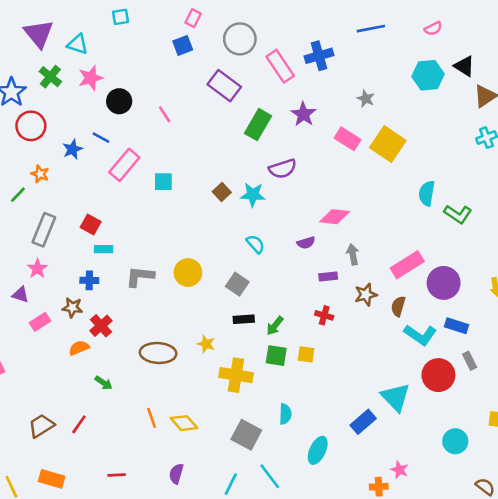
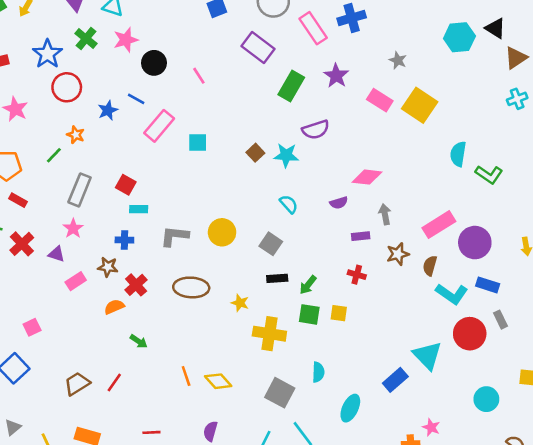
brown ellipse: (158, 353) -> (191, 287), moved

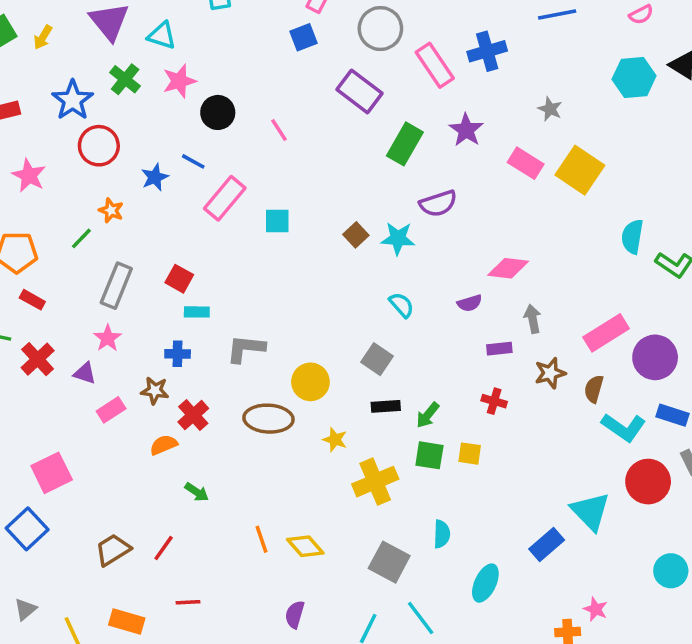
yellow circle: (222, 232) -> (310, 382), moved
pink square: (32, 327) -> (52, 473), size x1.6
yellow cross: (269, 334) -> (375, 482), turned -32
red line: (151, 432) -> (188, 602), moved

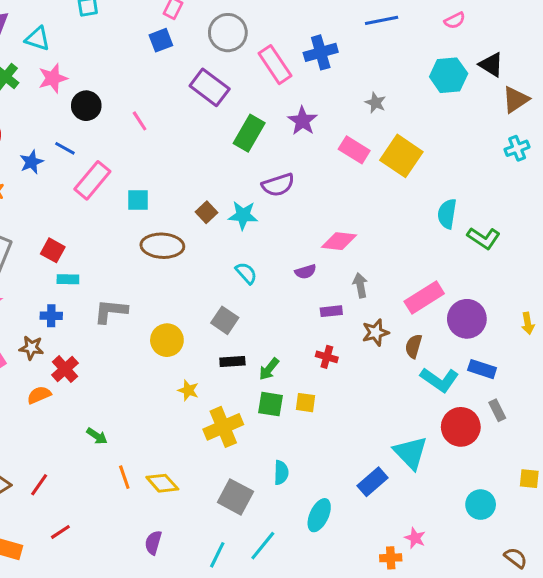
brown ellipse: (268, 419) -> (162, 246), moved
green arrow: (197, 492) -> (97, 436), moved
red line: (188, 602) -> (60, 532), turned -30
cyan line: (421, 618) -> (263, 546), turned 76

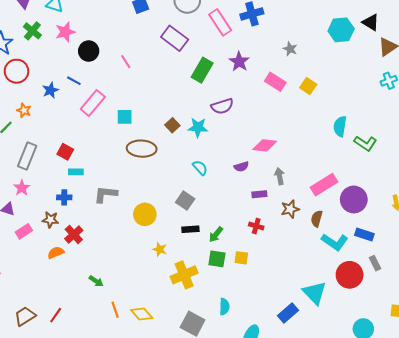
yellow square: (401, 156) -> (308, 86), size x0.6

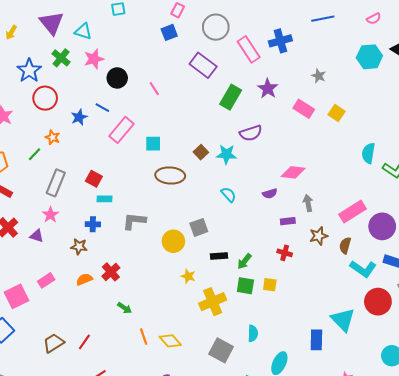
gray square: (185, 201) -> (199, 227), moved, turned 36
pink rectangle: (24, 231) -> (46, 280), moved
red cross: (74, 235) -> (111, 272), moved
blue rectangle: (288, 313) -> (316, 340), turned -48

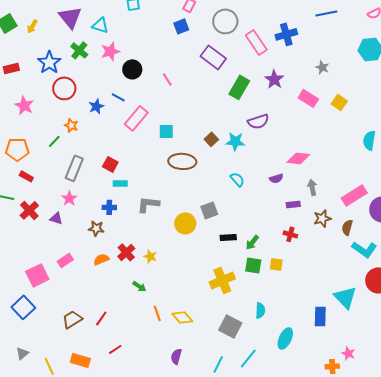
yellow star: (188, 276) -> (150, 256), moved

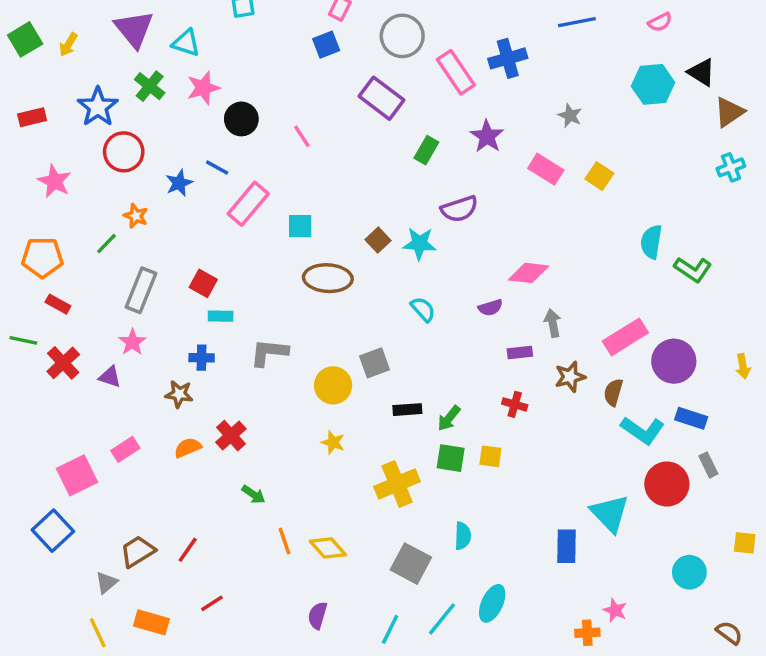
green rectangle: (239, 87) -> (426, 150), size x0.7
yellow star: (150, 256) -> (333, 442), moved
cyan ellipse: (285, 338) -> (492, 603), moved
gray triangle: (22, 353) -> (106, 583), moved

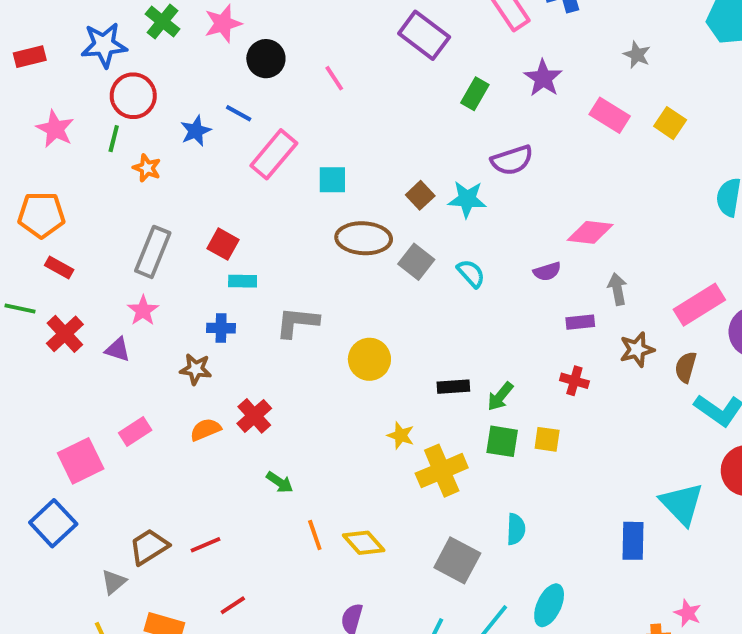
blue star: (98, 107) -> (104, 45), turned 30
green line: (106, 244) -> (114, 139), moved, turned -30
gray square: (375, 363) -> (416, 262), moved, turned -32
yellow star: (333, 442) -> (401, 435), moved
red line: (188, 550) -> (205, 545), turned 32

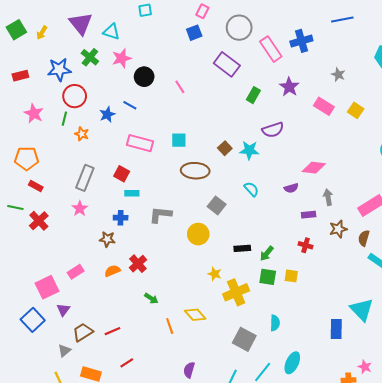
pink rectangle: (274, 154) -> (140, 143), moved, turned 65
gray square: (416, 262) -> (217, 205), moved
purple triangle: (118, 350) -> (63, 310), moved, turned 48
yellow diamond: (364, 543) -> (195, 315), moved

